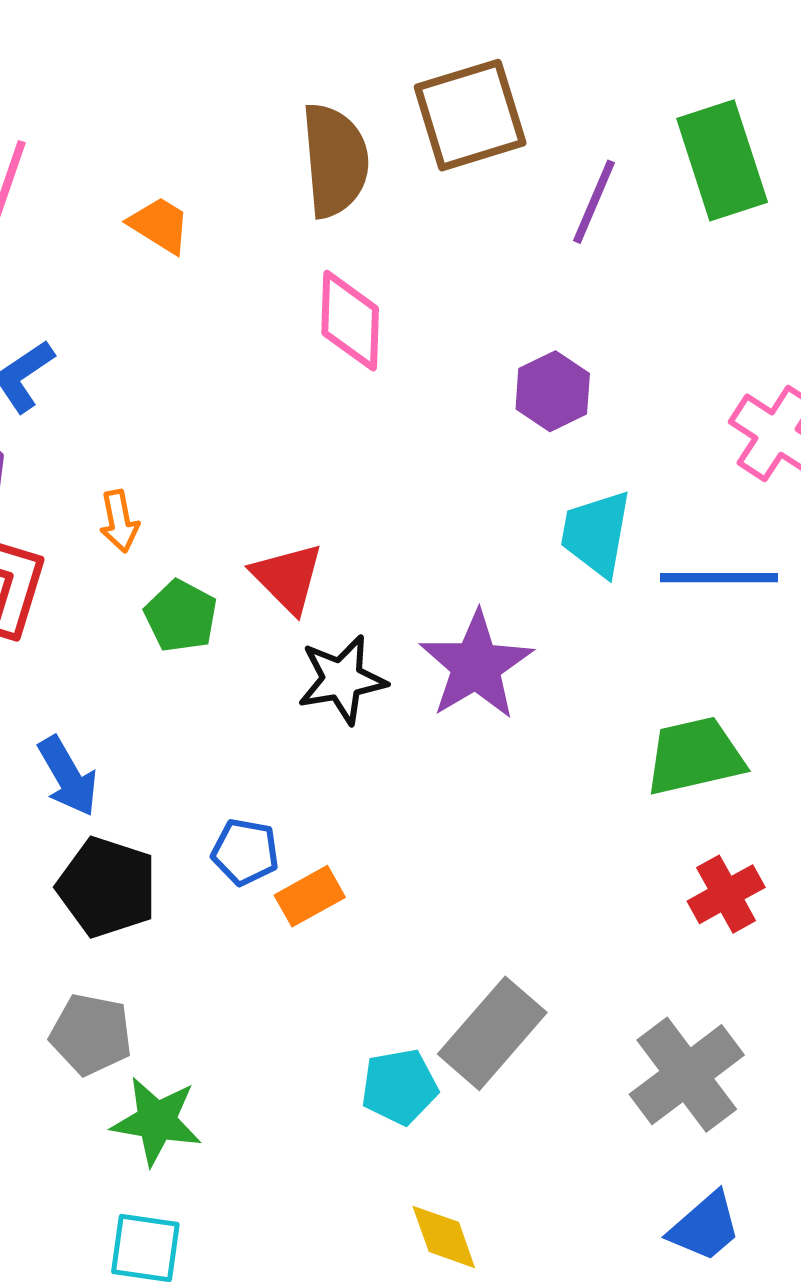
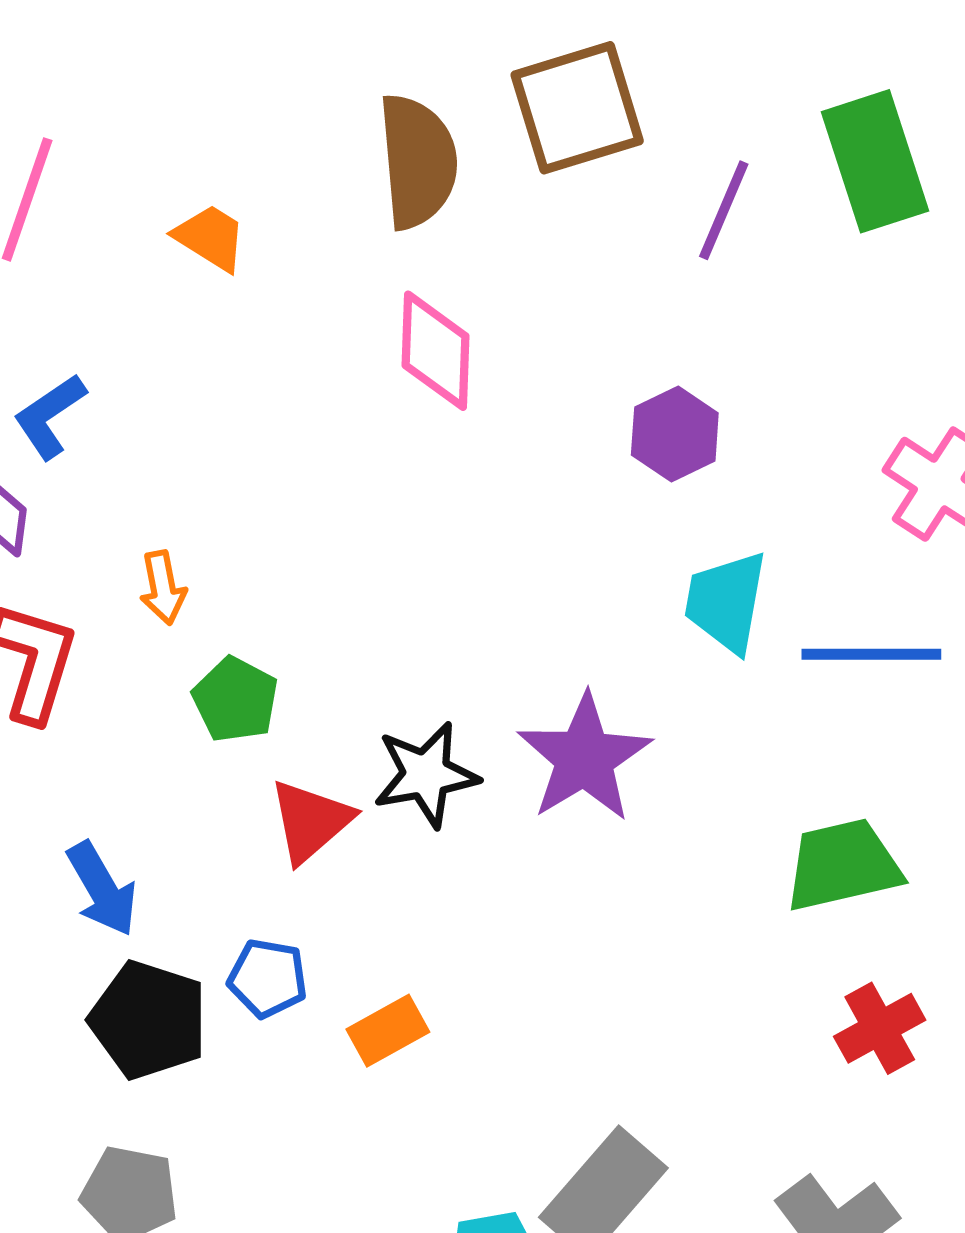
red triangle: (288, 578) -> (310, 821), moved, turned 34
blue pentagon: (245, 852) -> (268, 978), moved

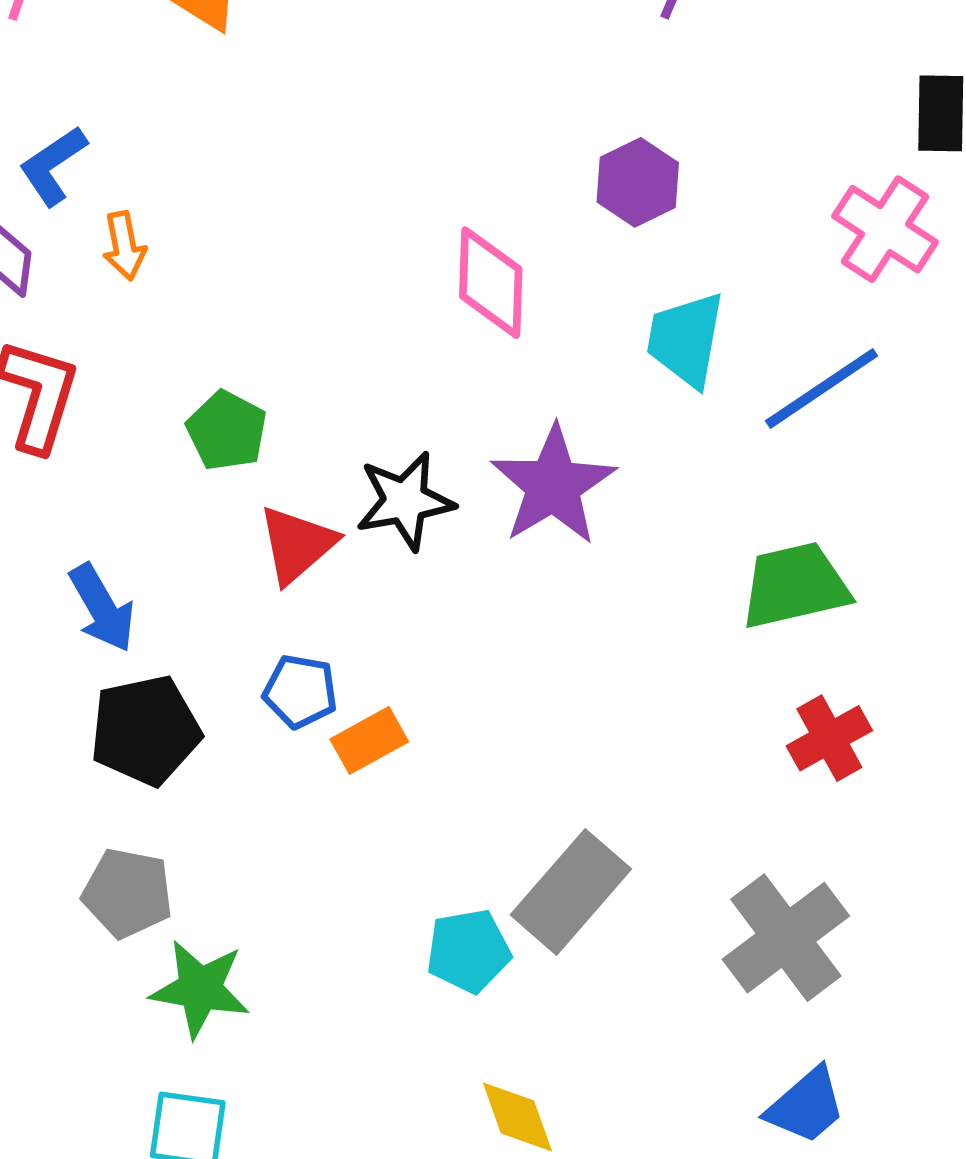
pink diamond: (436, 351) -> (491, 283), moved
orange arrow: (163, 588) -> (124, 246), moved
blue line: (871, 654) -> (822, 388), turned -34
blue pentagon: (268, 978) -> (300, 691), moved
black pentagon: (149, 1020) -> (145, 730), turned -30

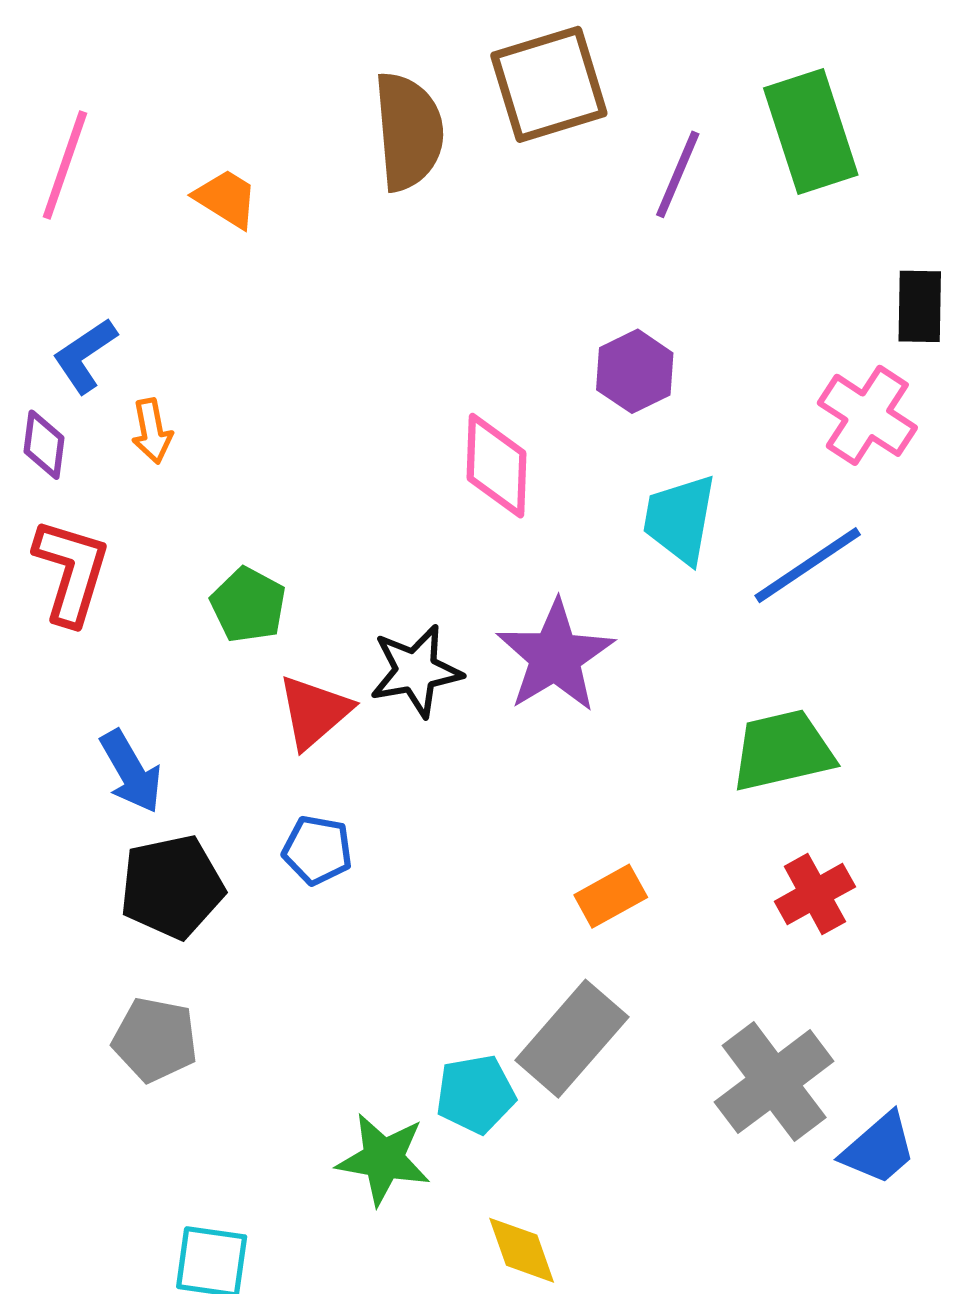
orange rectangle: (369, 740) -> (611, 896), moved
green star: (200, 989) -> (383, 1159), moved
blue trapezoid: (806, 1106) -> (879, 1149), moved

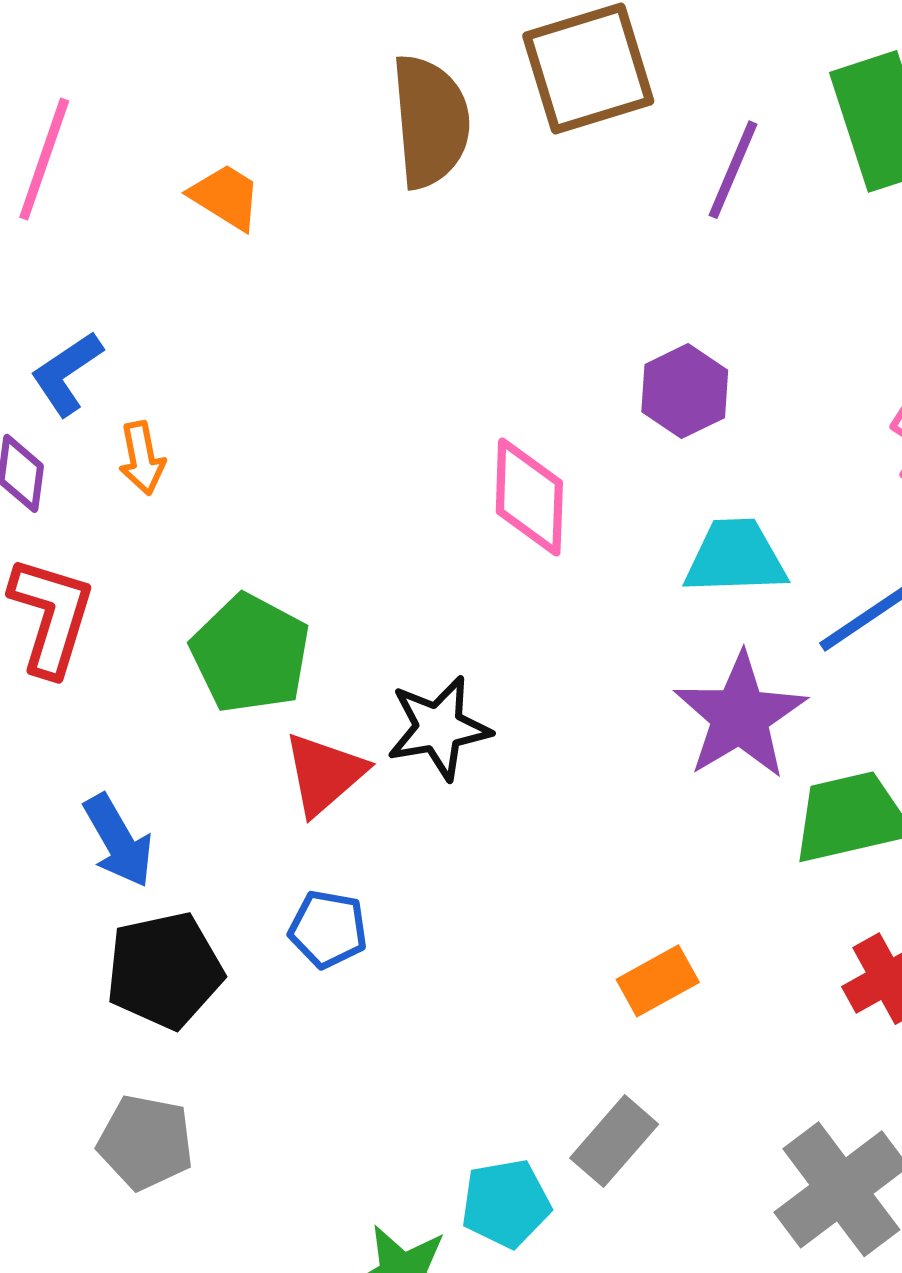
cyan trapezoid: (680, 519) -> (735, 557), turned 78
green pentagon: (248, 605) -> (250, 654), size x1.4
purple star: (555, 656) -> (740, 716), moved
gray rectangle: (572, 1039) -> (614, 1141), size x0.7

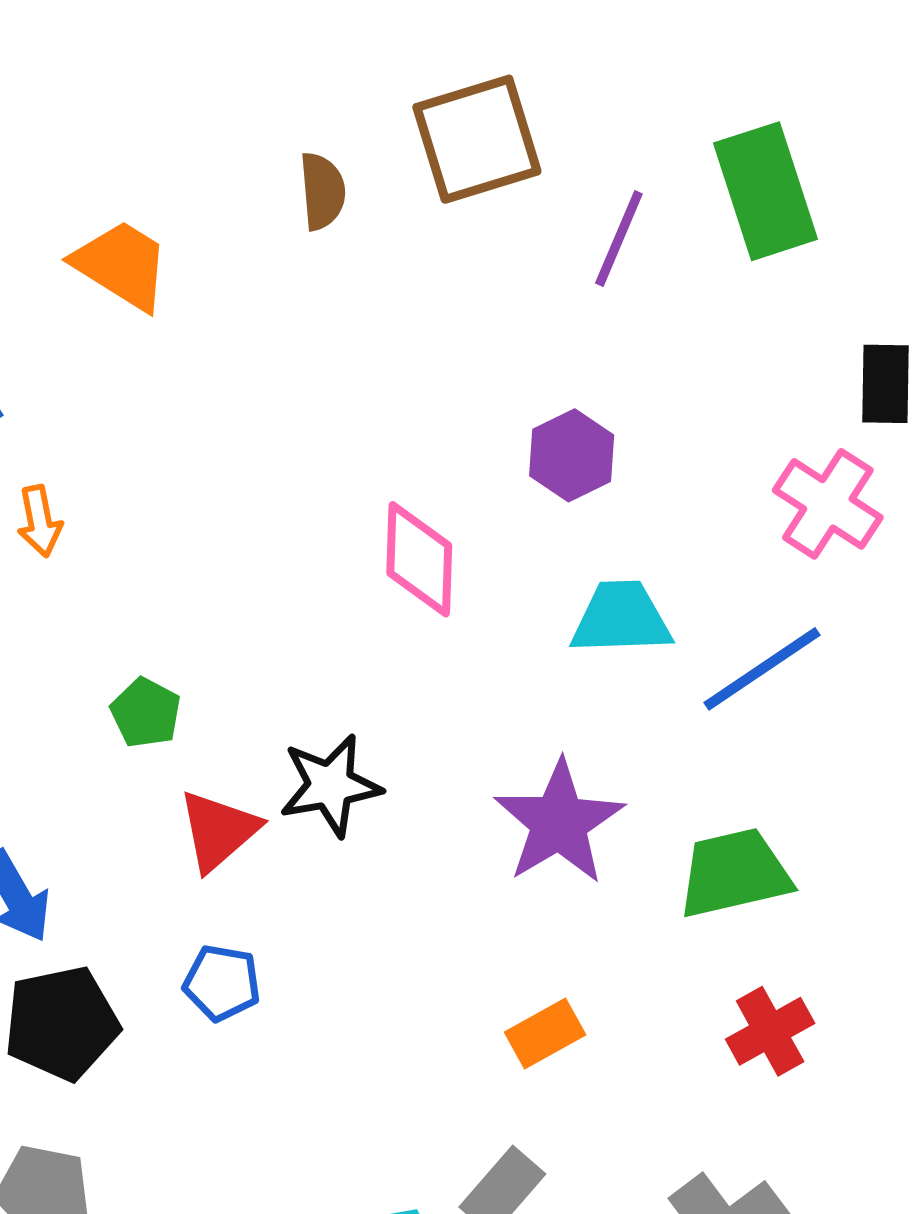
brown semicircle: (430, 121) -> (322, 191), size x0.6
orange trapezoid: (226, 197) -> (122, 265), size x1.4
green pentagon: (250, 654) -> (146, 713), size x0.6
purple star: (740, 716) -> (559, 822), moved

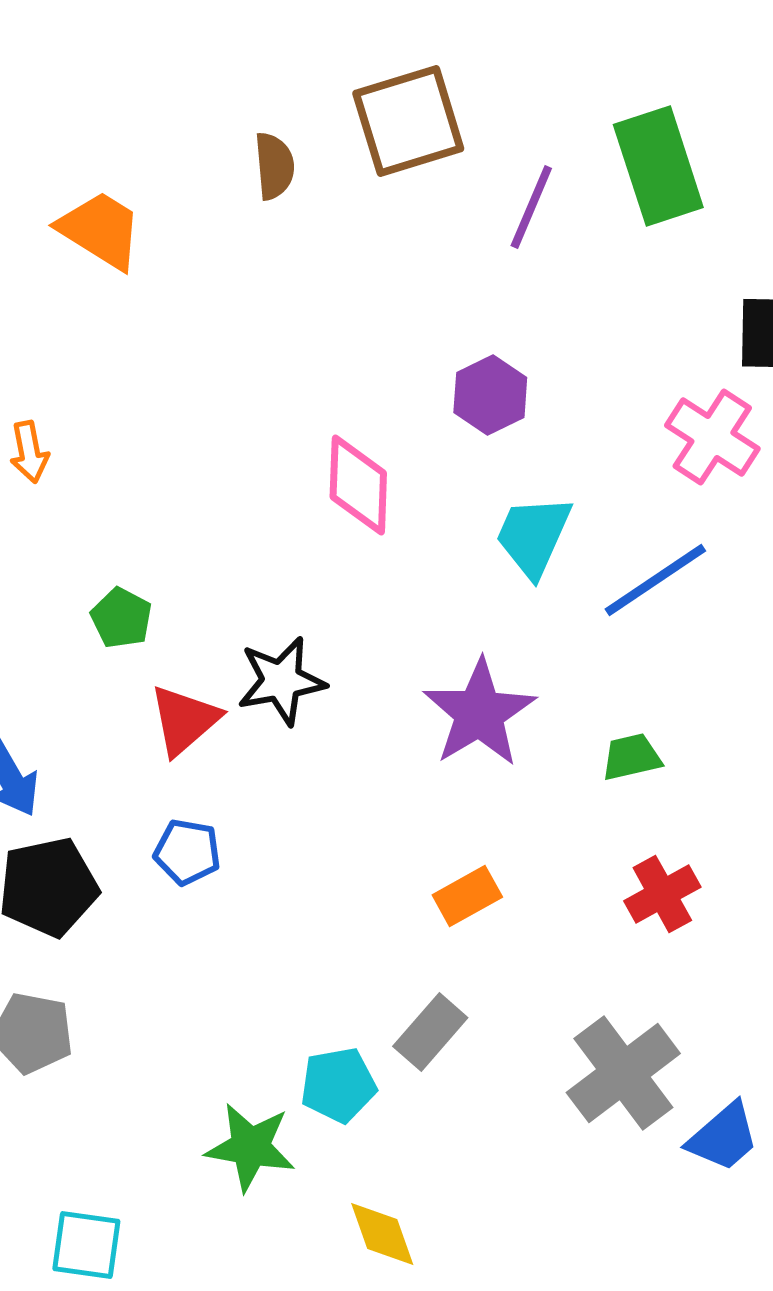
cyan trapezoid: (621, 618) -> (533, 536), turned -64
green trapezoid: (734, 873) -> (631, 757), size x0.6

